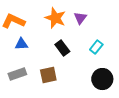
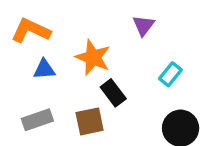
orange star: (55, 18) -> (93, 57), moved
black rectangle: (62, 48) -> (113, 93), moved

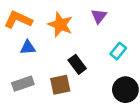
orange star: (93, 57) -> (60, 25), moved

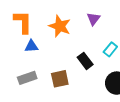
orange L-shape: (18, 20) -> (23, 22), turned 65
black rectangle: (77, 64) -> (85, 61), moved

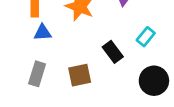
gray rectangle: (27, 78) -> (37, 74), turned -54

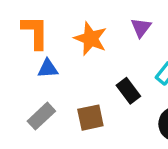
gray rectangle: (37, 74) -> (41, 116), turned 30

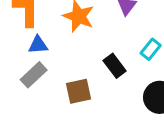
gray rectangle: (41, 116) -> (34, 75), moved

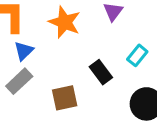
blue triangle: (38, 45) -> (24, 51), turned -40

